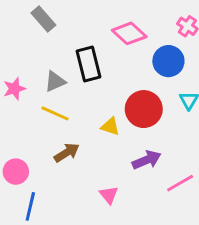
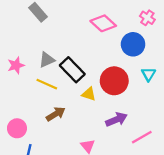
black rectangle: (88, 64) -> (72, 70), moved, turned -30

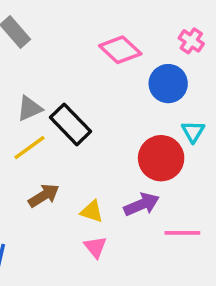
red circle: (114, 81) -> (161, 158), moved
yellow line: (47, 84) -> (30, 148), turned -60
yellow triangle: (89, 94) -> (92, 212), moved
pink line: (142, 137) -> (182, 233), turned 30

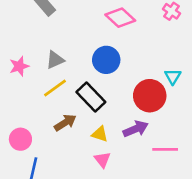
blue circle: (168, 84) -> (106, 60), moved
black rectangle: (70, 124) -> (91, 97), moved

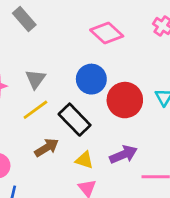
gray triangle: (55, 60) -> (35, 79), turned -30
red circle: (150, 96) -> (125, 100), moved

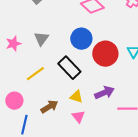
yellow line: (35, 110) -> (35, 74), moved
brown arrow: (47, 148) -> (49, 107), moved

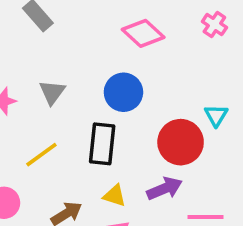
red circle: (105, 54) -> (181, 142), moved
black rectangle: (69, 68) -> (102, 144), turned 50

